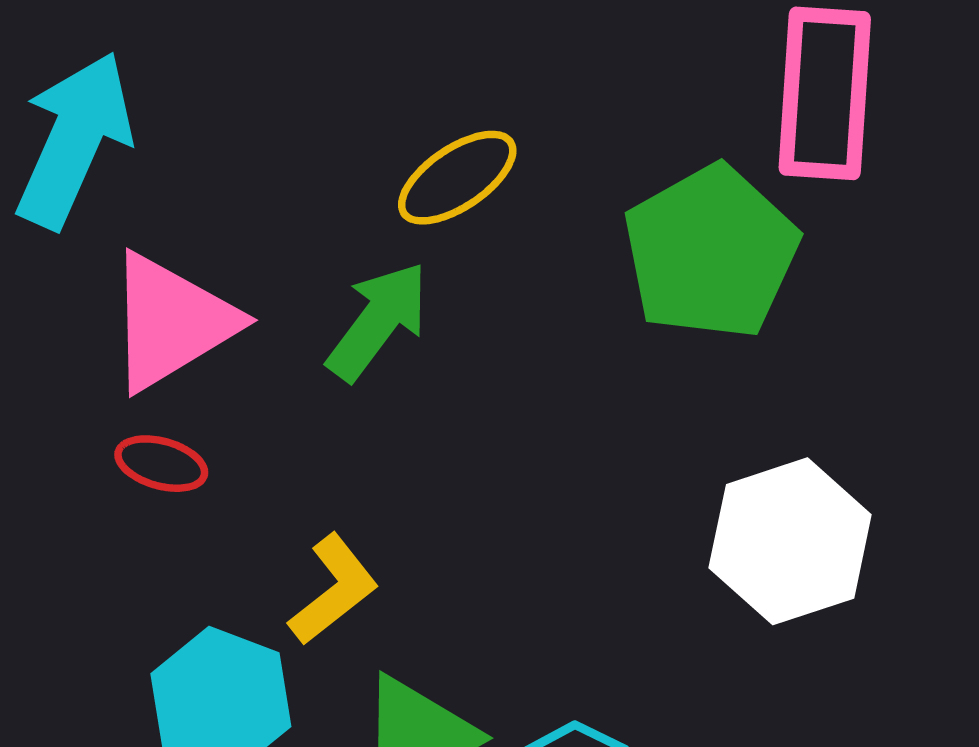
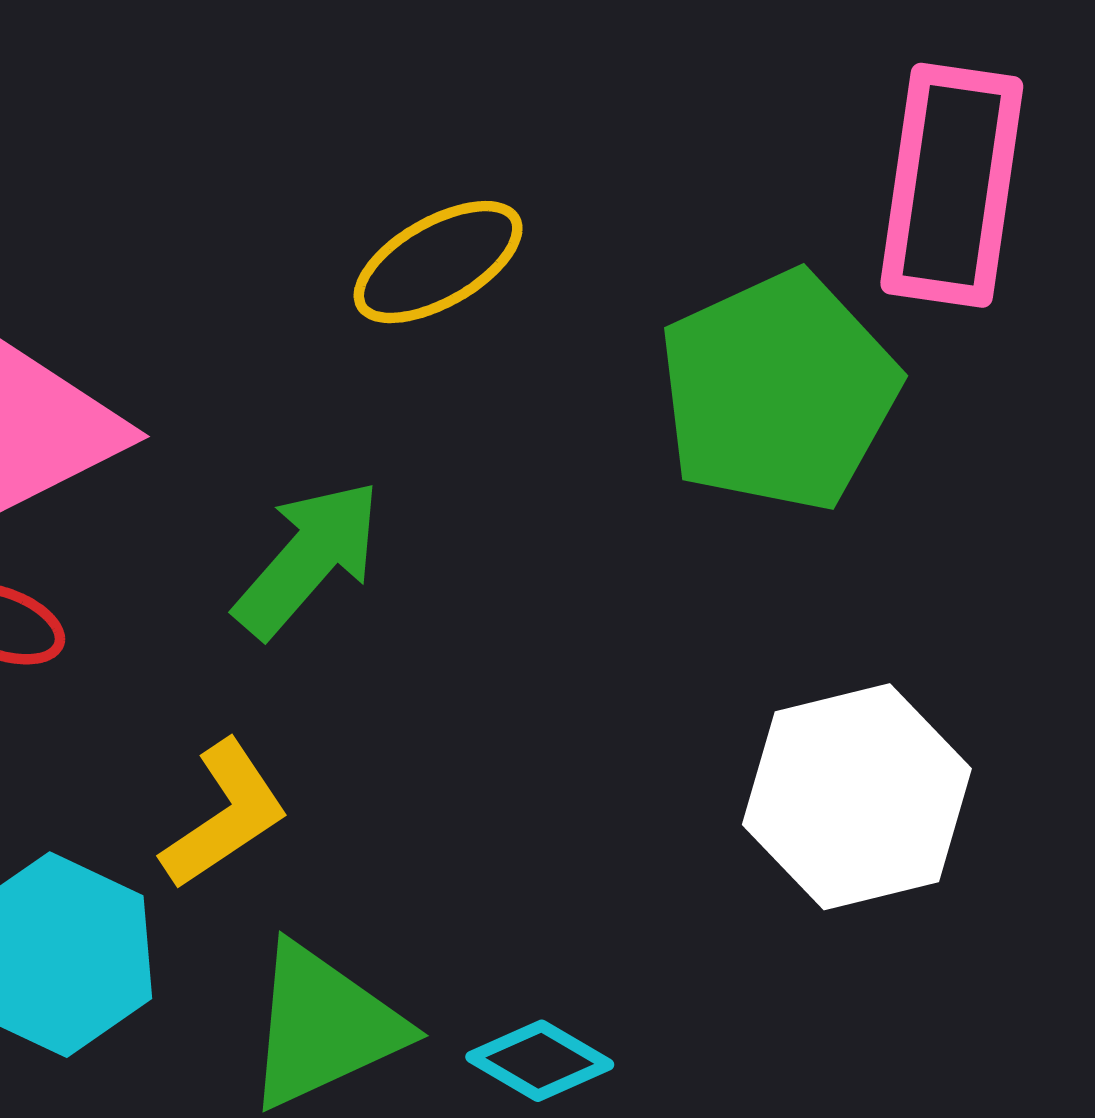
green arrow: (378, 321) -> (308, 559), moved

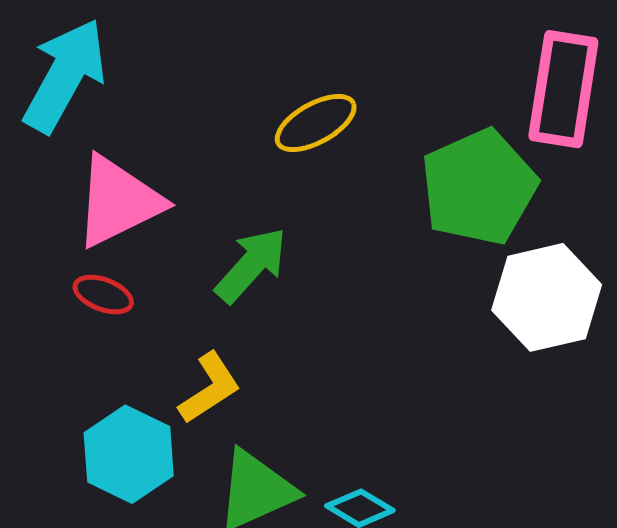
white hexagon: (857, 797) -> (547, 297), moved

